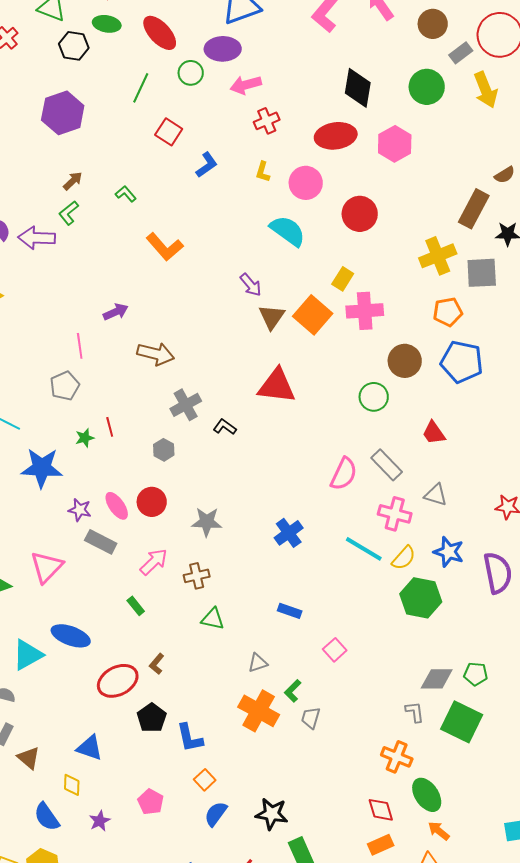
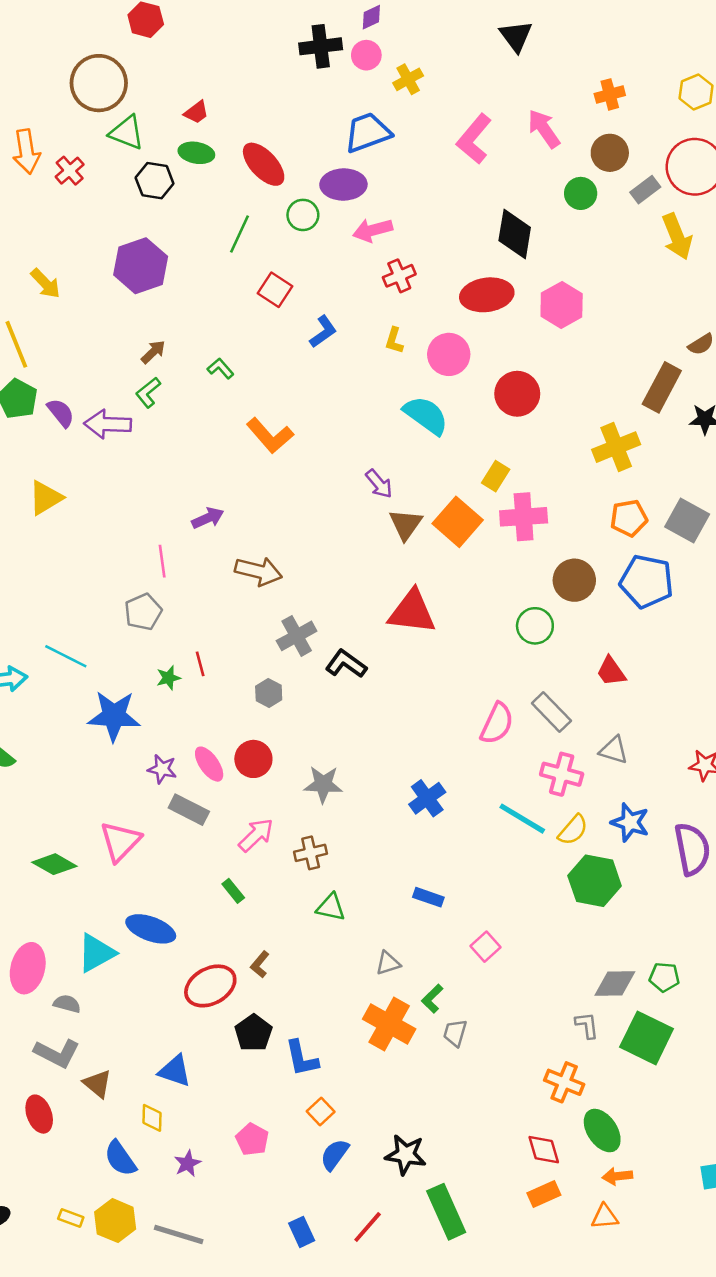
green circle: (427, 87) -> (581, 193), moved, size x0.7
gray square: (482, 273) -> (687, 521), moved, turned 32
black L-shape: (225, 427) -> (346, 664), size x1.4
orange arrow: (439, 831) -> (617, 1176), turned -45

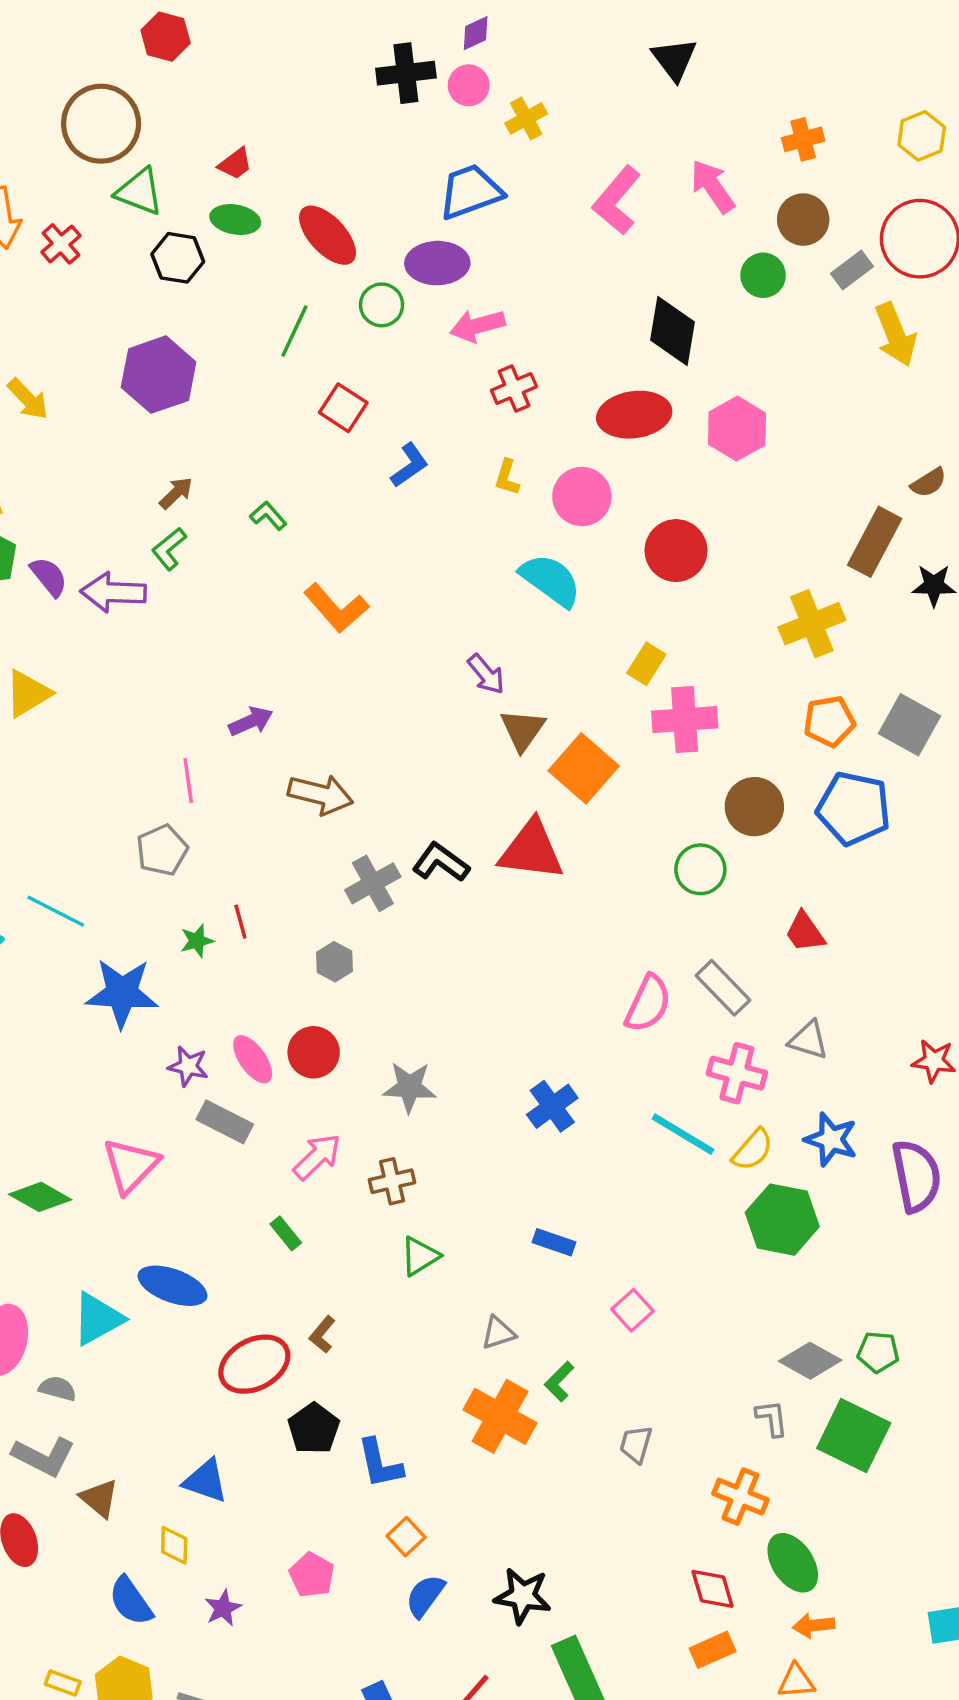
orange square: (458, 522) -> (584, 768), moved
black L-shape: (346, 664) -> (441, 862), moved
green triangle: (331, 907) -> (420, 1256), turned -44
gray diamond: (615, 983) -> (810, 1361), turned 30
gray trapezoid: (455, 1033) -> (636, 1444), moved

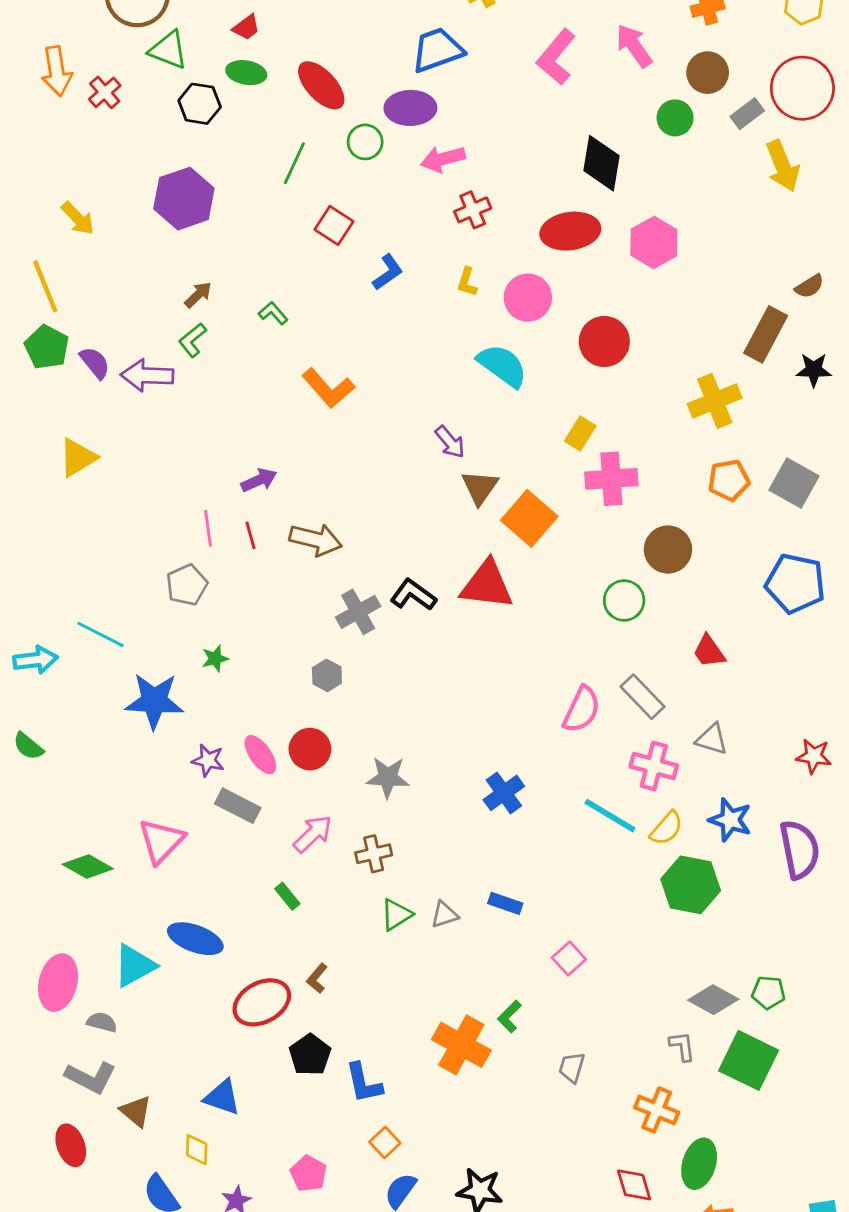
blue pentagon: (854, 808) -> (795, 583), moved
red line: (240, 922) -> (250, 535), moved
gray triangle: (498, 1333) -> (444, 915), moved
green ellipse: (793, 1563) -> (699, 1164), turned 51

